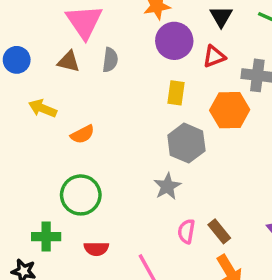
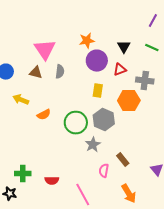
green circle: (81, 195) -> (76, 123), moved
brown rectangle: (219, 231) -> (123, 160), moved

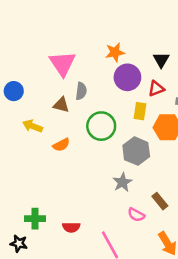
brown triangle: (36, 73) -> (61, 105), moved
yellow rectangle: (98, 91) -> (140, 111), moved
green circle: (76, 123) -> (101, 126), moved
pink semicircle: (104, 171) -> (136, 215), turned -72

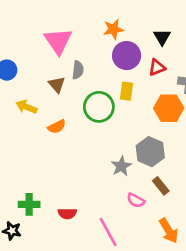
brown triangle: (61, 105) -> (57, 85), turned 35
yellow rectangle: (140, 111) -> (127, 91), moved
gray hexagon: (136, 151) -> (150, 152), moved

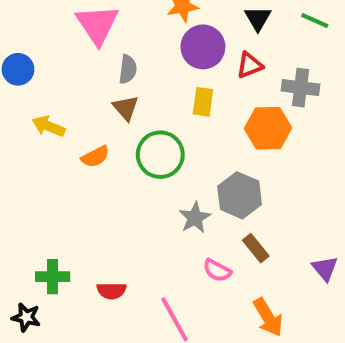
brown triangle: (57, 85) -> (126, 108), moved
green circle: (99, 107) -> (160, 155), moved

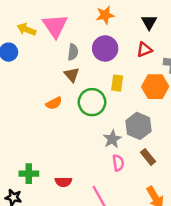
purple circle: (203, 47) -> (105, 48), moved
yellow rectangle: (203, 102) -> (117, 83), moved
yellow arrow: (48, 126) -> (26, 29), moved
pink semicircle: (217, 271) -> (118, 163), moved, turned -126

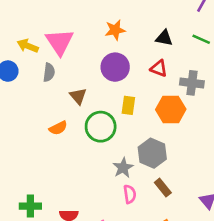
black triangle: (149, 22) -> (164, 38), turned -49
red triangle: (144, 50) -> (159, 68), turned 42
gray semicircle: (73, 52) -> (49, 72), moved

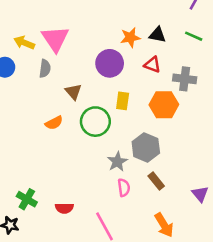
orange star: (115, 30) -> (130, 37), moved
green cross: (30, 206) -> (27, 199), turned 30

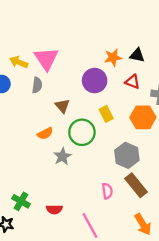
yellow rectangle: (123, 101) -> (106, 114), turned -35
gray star: (117, 162) -> (62, 156), moved
brown rectangle: (156, 181) -> (136, 185), size x1.5

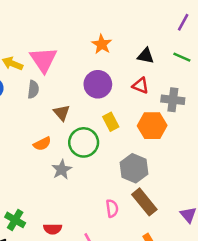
orange star: (113, 58) -> (102, 44), moved, turned -30

